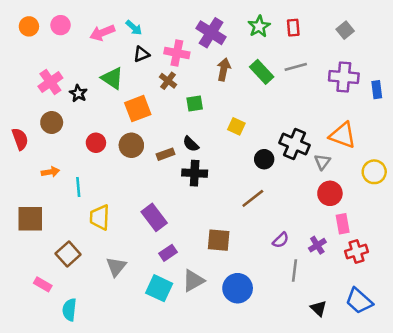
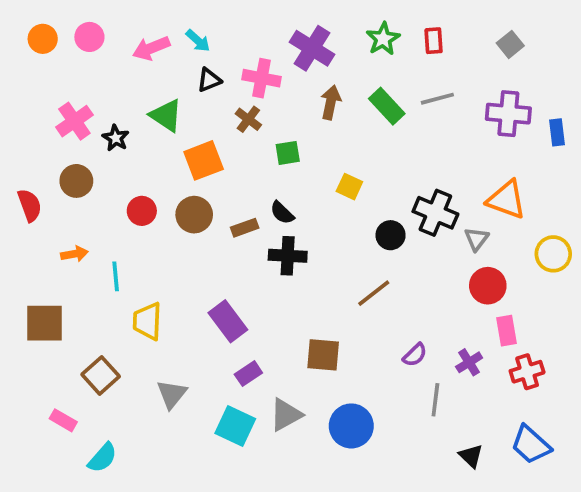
cyan semicircle: (69, 310) -> (103, 458), turned -145

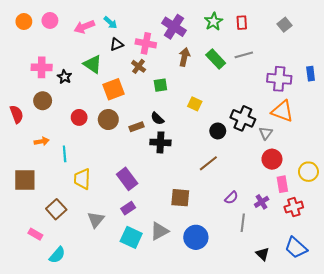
purple cross: (508, 114) -> (279, 79), moved
pink cross: (74, 121) -> (42, 67), turned 36
yellow circle: (553, 254) -> (308, 172), moved
purple rectangle: (248, 374) -> (128, 208), moved

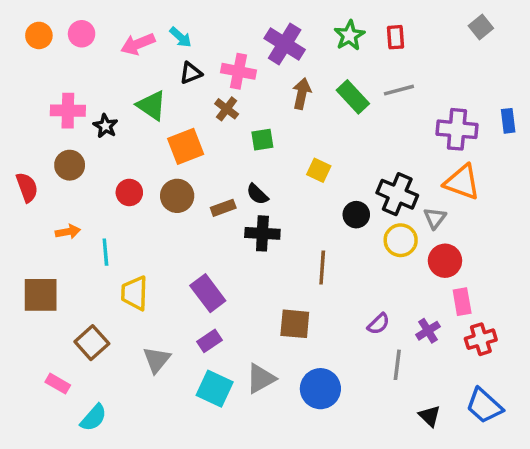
gray square: (284, 25) -> (481, 27), moved
brown line: (208, 163) -> (322, 268), moved, turned -48
yellow circle: (308, 172) -> (401, 240), moved

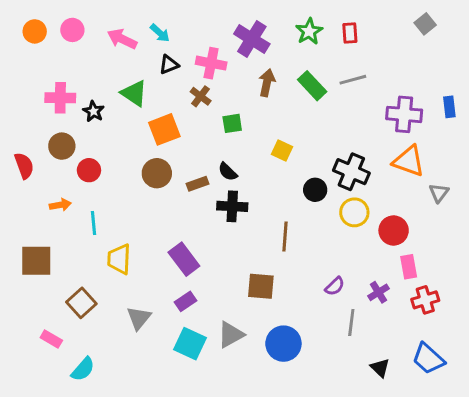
pink arrow: (138, 44) -> (122, 39), turned 48
red circle: (129, 192) -> (89, 170), moved
gray triangle: (435, 218) -> (439, 193), moved

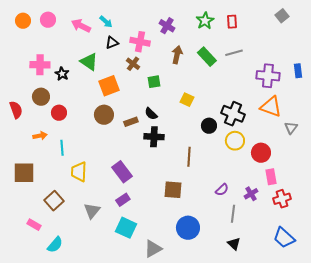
purple cross: (252, 39) -> (167, 26), size x0.7
gray triangle: (231, 335) -> (153, 249), moved
black triangle: (380, 368) -> (234, 244), moved

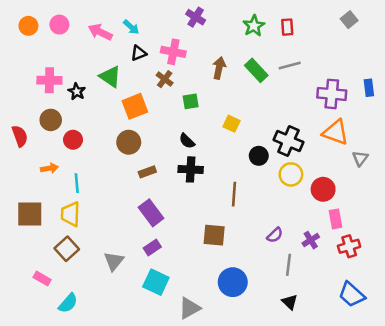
purple cross: (167, 26) -> (196, 17), moved
brown rectangle: (131, 122) -> (147, 172), moved
yellow trapezoid: (79, 172) -> (71, 214), moved

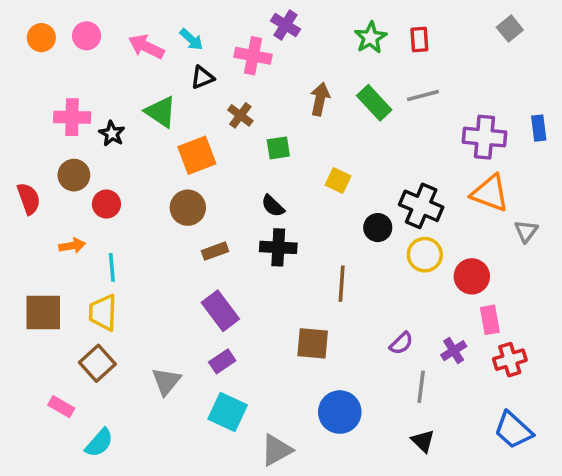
pink cross: (173, 52) -> (253, 56), moved

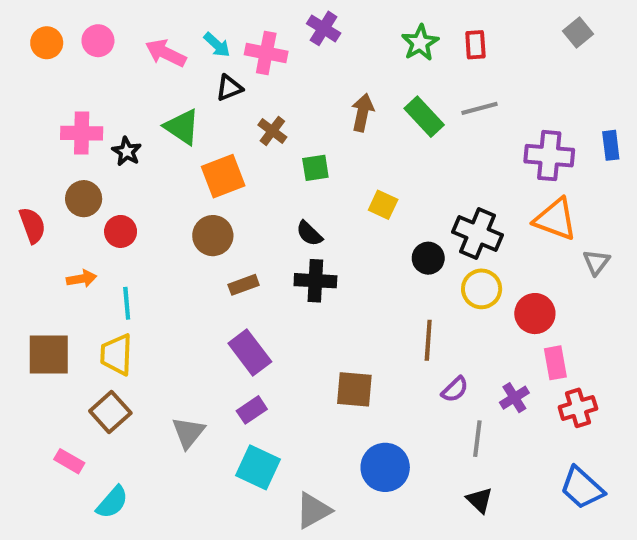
pink cross: (253, 56) -> (266, 53), moved
brown line: (342, 284) -> (428, 340), moved

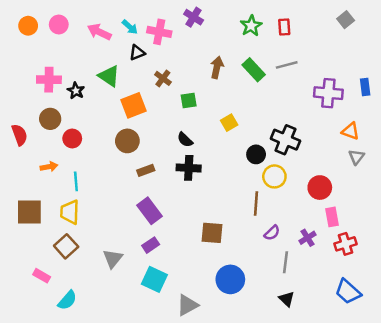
yellow square: (383, 205) -> (229, 123), turned 35
orange triangle: (555, 219) -> (350, 131), moved, size x0.7
yellow circle: (482, 289) -> (274, 176), moved

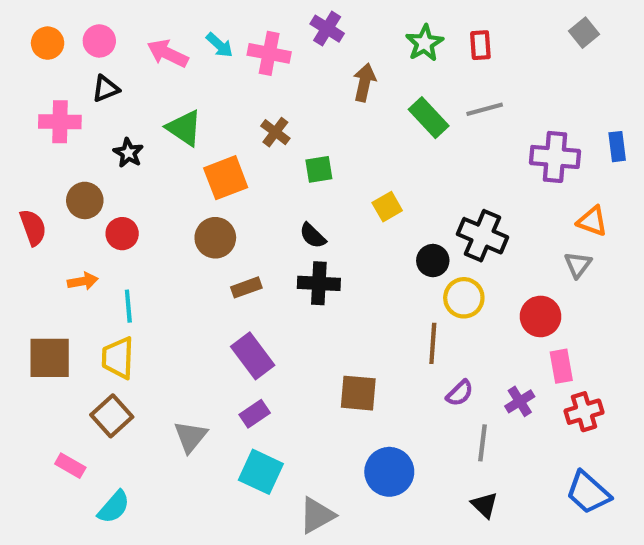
black triangle: (137, 53) -> (106, 89), moved
brown arrow: (217, 67) -> (364, 82), moved
pink cross: (49, 80) -> (60, 122), moved
gray triangle: (357, 157) -> (578, 265), moved

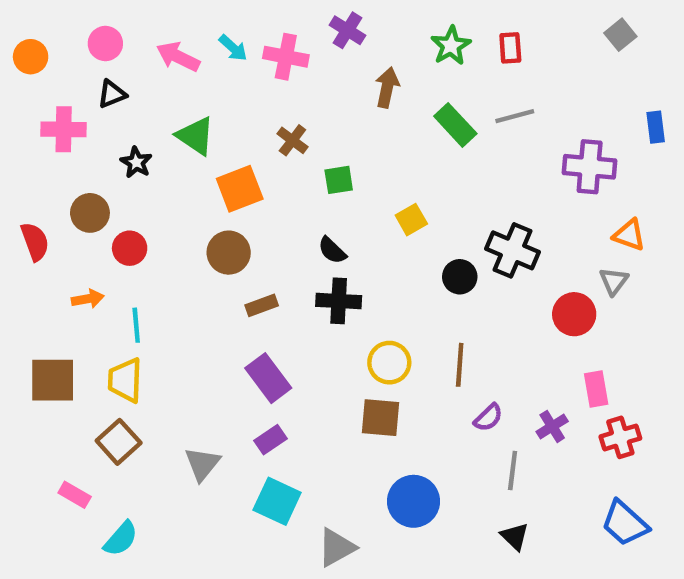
orange circle: (48, 43) -> (31, 57), moved
blue rectangle: (617, 147) -> (656, 127), moved
yellow circle: (464, 298) -> (389, 363), moved
red circle: (541, 316) -> (574, 314), moved

